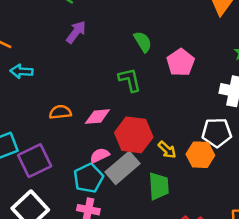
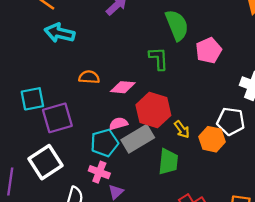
green semicircle: (143, 42) -> (177, 25), size x1.5
cyan arrow: (21, 71) -> (60, 33), size x1.4

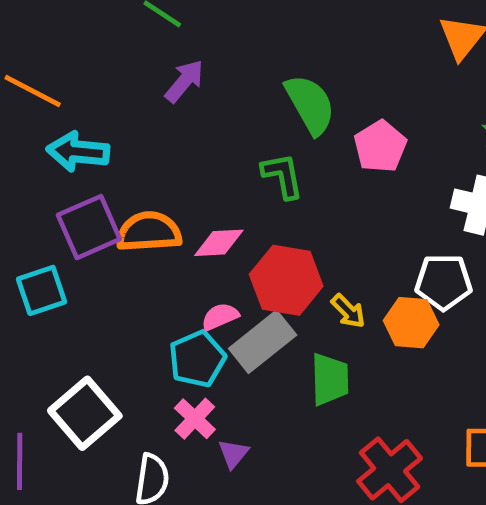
orange semicircle: (89, 77) -> (149, 232), size x1.5
purple square: (57, 118) -> (89, 227), moved
pink cross: (99, 172) -> (195, 419), turned 30

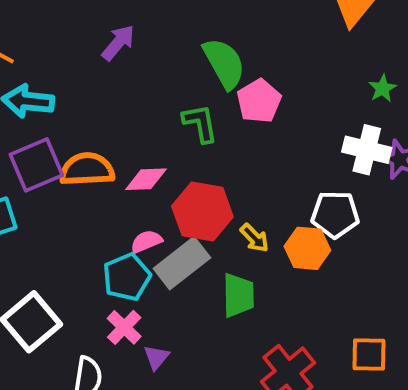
pink pentagon: (380, 146) -> (259, 101), moved

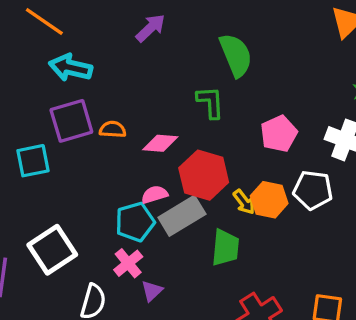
pink pentagon: (259, 101) -> (279, 134), moved
orange semicircle: (87, 169) -> (113, 129), size x0.6
orange hexagon: (307, 248) -> (269, 200), moved

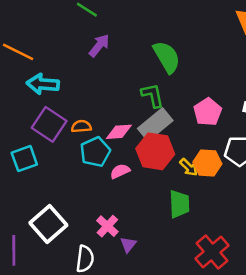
purple square: (71, 121) -> (49, 124), turned -32
gray rectangle: (182, 216) -> (155, 125), moved
cyan pentagon: (135, 222) -> (95, 152), moved

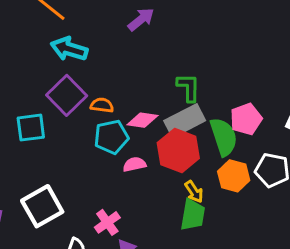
green semicircle: (167, 57) -> (224, 137), moved
yellow arrow: (189, 167) -> (194, 192), moved

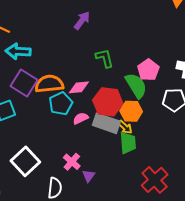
purple arrow: (141, 19) -> (82, 21), moved
orange semicircle: (102, 105) -> (49, 84), size x1.8
gray rectangle: (185, 121) -> (106, 123), moved, turned 60
orange hexagon: (234, 176) -> (131, 111), moved

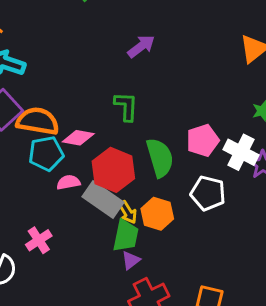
purple arrow: (82, 21) -> (141, 46), moved
pink pentagon: (148, 70) -> (203, 140), moved
orange hexagon: (131, 111) -> (157, 214), moved
purple triangle: (89, 176) -> (131, 260), moved

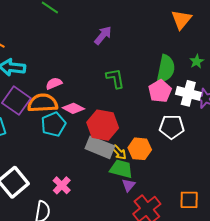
green L-shape: (126, 106) -> (115, 78), moved
pink diamond: (78, 138) -> (73, 108), turned 30
green semicircle: (160, 158) -> (166, 69), moved, turned 40
pink semicircle: (68, 182) -> (54, 83), moved
green trapezoid: (126, 236) -> (121, 169), turned -75

